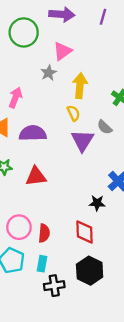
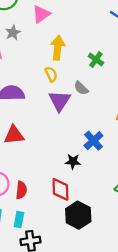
gray star: (49, 73) -> (13, 33), moved
black hexagon: (90, 271) -> (78, 215), moved

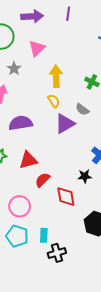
purple triangle: (60, 101) -> (65, 124), turned 35
red diamond: (60, 189) -> (66, 197), moved
red semicircle: (21, 190) -> (42, 180), moved, turned -133

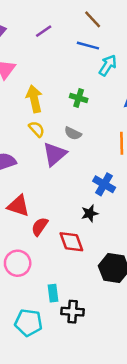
purple line: (68, 14) -> (44, 31), moved, turned 56
red triangle: (28, 160) -> (18, 206), turned 42
cyan pentagon: (17, 236) -> (28, 323), moved
black cross: (57, 253) -> (73, 312), turned 30

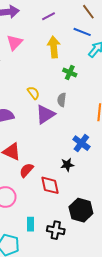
yellow arrow: (34, 99) -> (54, 47), moved
gray semicircle: (73, 133) -> (62, 100), turned 64
black cross: (73, 312) -> (56, 230), moved

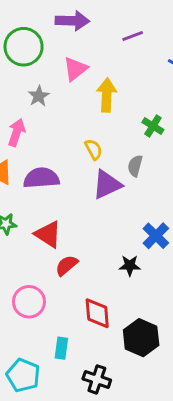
yellow arrow: (54, 47) -> (107, 95), moved
red diamond: (50, 185) -> (97, 313), moved
black cross: (56, 230) -> (97, 379), moved

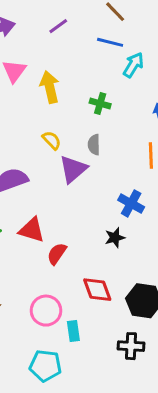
pink circle: (29, 302) -> (46, 311), moved
black cross: (97, 379) -> (131, 346), moved

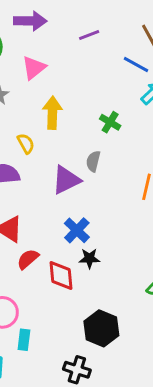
yellow arrow: (50, 87) -> (52, 113), moved
yellow semicircle: (52, 140) -> (26, 143), moved
blue cross: (131, 203) -> (77, 230), moved
red diamond: (97, 290) -> (61, 275), moved

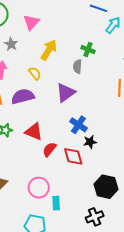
yellow arrow: (52, 113) -> (49, 50), turned 40
gray semicircle: (93, 161) -> (77, 67), moved
black cross: (77, 370) -> (95, 217), turned -30

